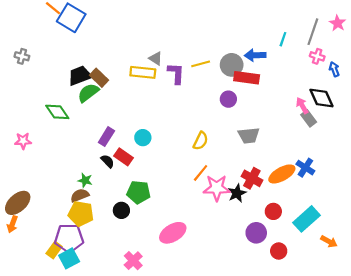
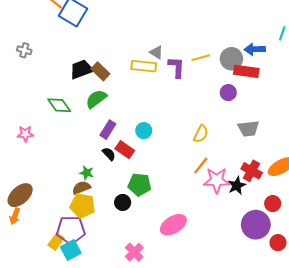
green semicircle: (88, 93) -> (96, 99), moved
purple circle: (256, 233) -> (256, 225), size x1.4

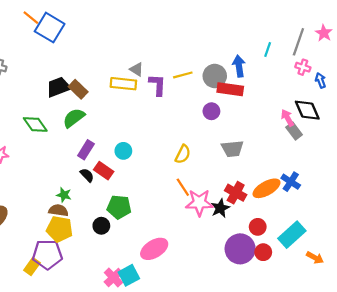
blue arrow: (255, 49) -> (239, 66), turned 84
orange line: (201, 165) -> (183, 187), turned -72
brown semicircle: (81, 188) -> (58, 210), turned 30
red circle: (278, 243) -> (263, 252), moved
cyan square: (71, 250) -> (129, 275), moved

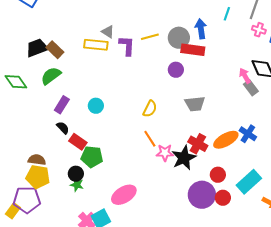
red rectangle: (104, 171) -> (78, 142), moved
green star: (64, 195) -> (77, 185), moved
pink star: (199, 203) -> (165, 153), size x0.7
black star: (220, 208) -> (184, 158), size x1.4

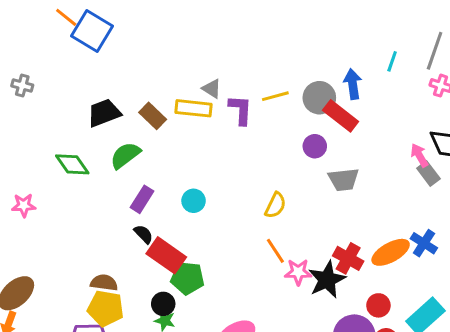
brown rectangle: (55, 50) -> (153, 116), moved
red rectangle: (193, 50) -> (341, 116), turned 30
gray trapezoid: (195, 104) -> (344, 180), moved
red rectangle: (78, 142) -> (166, 255), size x1.4

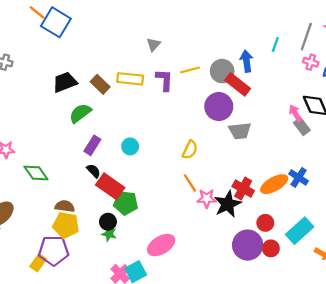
gray triangle: (212, 89) -> (153, 44), moved, turned 40
purple circle: (315, 146) -> (219, 107), size x1.6
green diamond: (72, 164) -> (36, 173), moved

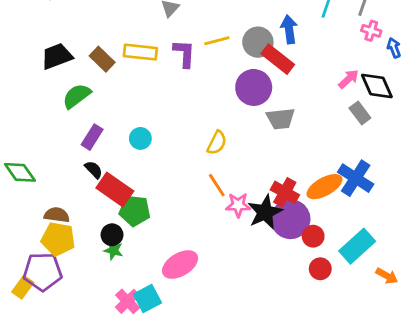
pink arrow: (295, 113) -> (349, 79), moved, turned 77
blue cross: (299, 177) -> (356, 178), size x1.4
purple circle: (248, 245) -> (291, 219), moved

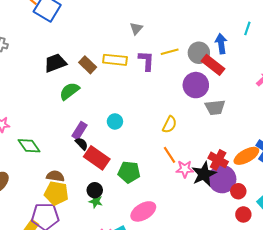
purple rectangle: (92, 137) -> (80, 131), moved
green pentagon: (135, 211) -> (129, 172), moved

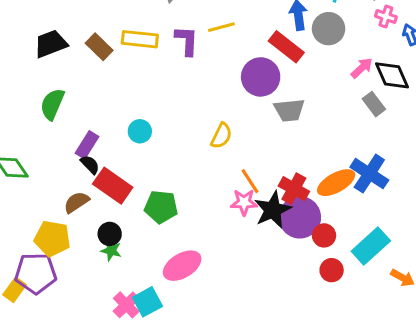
gray circle: (199, 53) -> (329, 29), moved
green semicircle: (69, 91) -> (52, 104), moved, turned -30
orange line: (170, 155) -> (250, 181), moved
brown semicircle: (55, 176) -> (76, 202), moved, turned -42

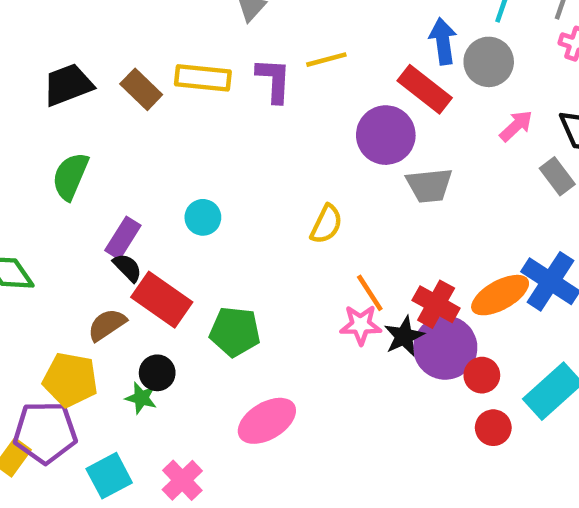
pink arrow: (362, 68) -> (516, 126), moved
black star: (273, 210) -> (404, 336), size x0.7
green star: (111, 251) -> (141, 398), moved
cyan square: (147, 302) -> (109, 476), moved

